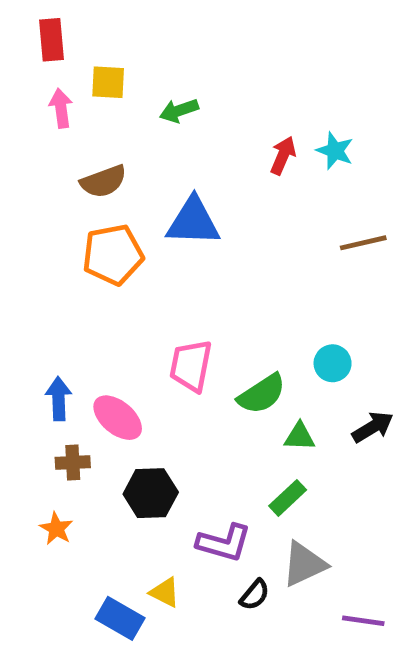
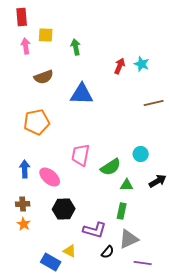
green arrow: (179, 111) -> (76, 47), turned 98
orange pentagon: (113, 255) -> (37, 122), moved
brown cross: (73, 462) -> (23, 204), moved
green rectangle: (288, 498) -> (122, 211), turned -35
purple line: (363, 621) -> (143, 263), moved

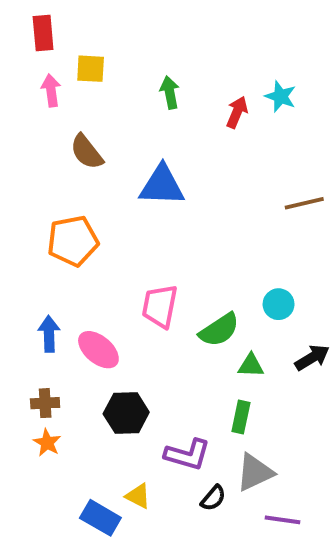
green arrow: (76, 47) -> (170, 92), moved
cyan star: (142, 64) -> (281, 96), moved
red arrow: (120, 66) -> (237, 112), moved
brown semicircle: (44, 77) -> (87, 152), turned 72

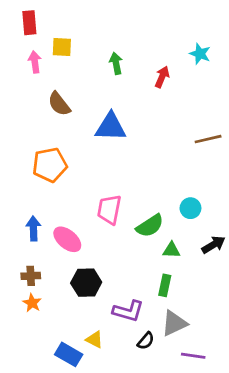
cyan star: (281, 96) -> (200, 54), moved

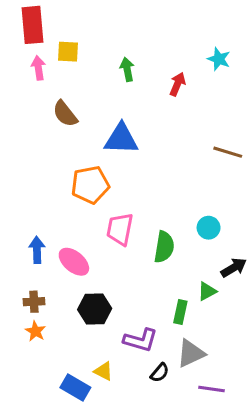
red rectangle: (29, 23) -> (32, 25), size x1.4
brown line: (208, 139) -> (228, 152), turned 30
orange pentagon: (50, 165) -> (90, 185), moved
green semicircle: (150, 226) -> (164, 247), turned -48
green triangle: (172, 250) -> (207, 291), moved, turned -30

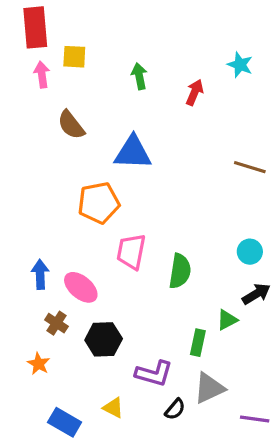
cyan circle: (209, 228) -> (250, 252), moved
brown cross: (34, 302) -> (56, 323), moved, turned 36
blue rectangle: (75, 387) -> (65, 422), moved
purple line: (211, 389) -> (255, 419), moved

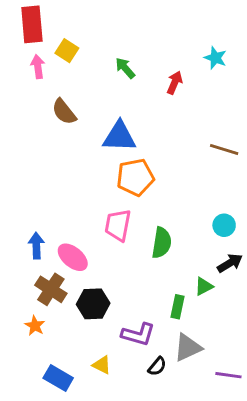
yellow square: (74, 57) -> (67, 51), turned 30
green arrow: (139, 76) -> (125, 68), turned -30
orange pentagon: (99, 203) -> (135, 177), moved
brown cross: (56, 323) -> (51, 289), size x1.5

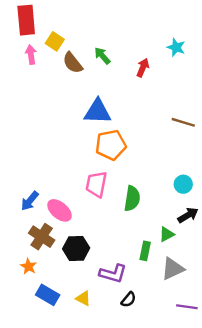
brown semicircle: (64, 112) -> (73, 63), moved
blue arrow: (36, 246) -> (30, 201), turned -138
gray triangle: (188, 348) -> (173, 269), moved
blue rectangle: (58, 378) -> (48, 295), moved

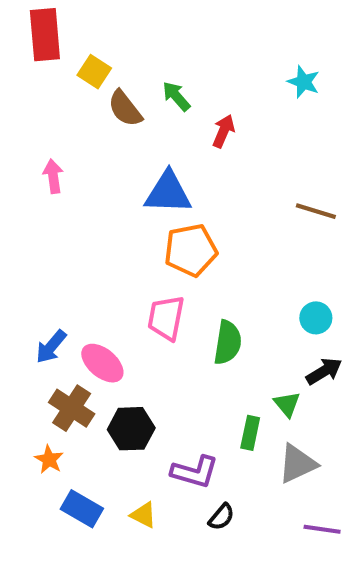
pink arrow: (31, 55) -> (53, 176), moved
red arrow: (143, 68) -> (224, 131), moved
green triangle: (167, 234) -> (287, 404), turned -42

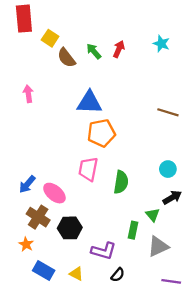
red arrow: (224, 131) -> (119, 49), moved

